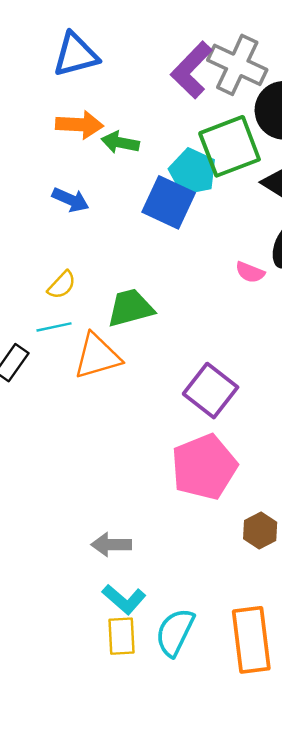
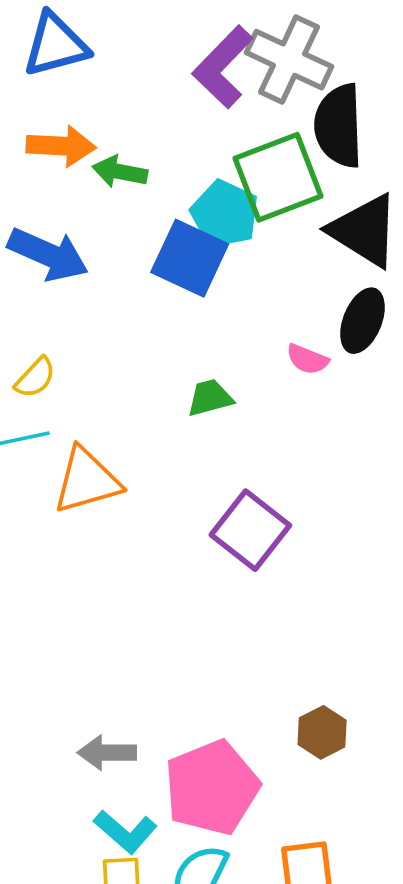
blue arrow: (71, 200) -> (48, 254), size x1.5
green trapezoid: (130, 308) -> (210, 398), moved, size x0.7
pink pentagon: (204, 467) -> (212, 788), moved

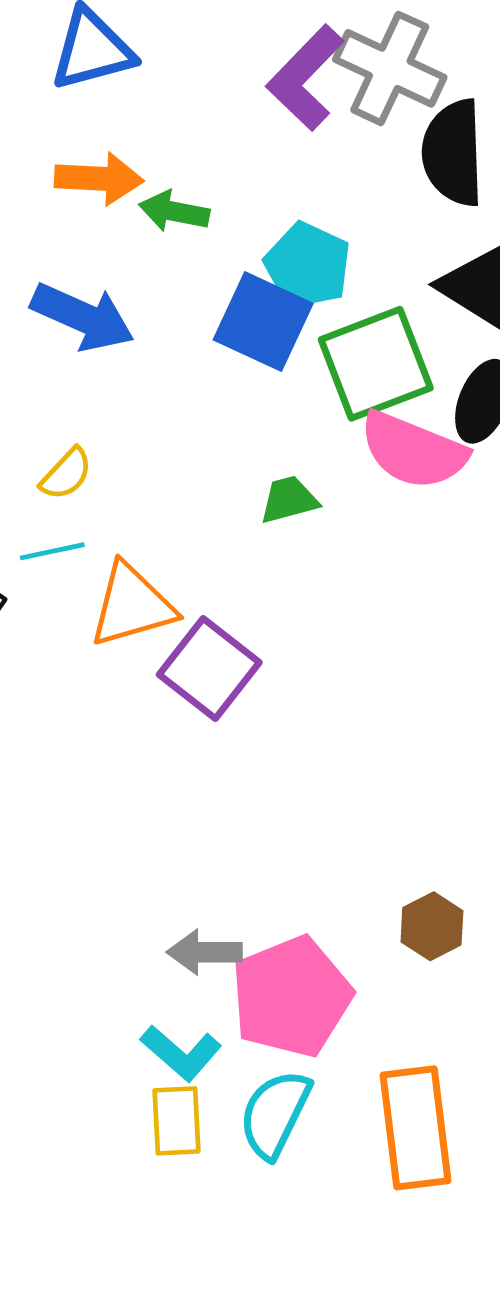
green square: (278, 177) -> (376, 364), moved
pink semicircle: (307, 359) -> (413, 450), size x2.0
purple square: (250, 530) -> (209, 668), moved
gray arrow: (107, 753) -> (205, 952), moved

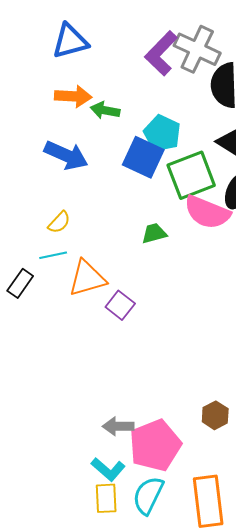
purple square: (209, 668) -> (120, 305), size x0.7

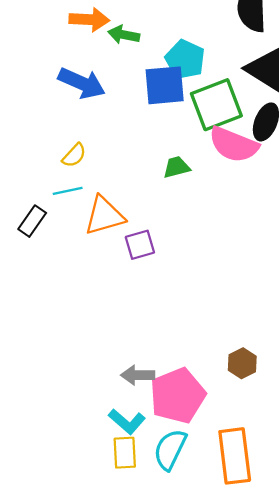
blue square: (143, 157) -> (165, 85), turned -30
purple square: (120, 305) -> (140, 245), turned 36

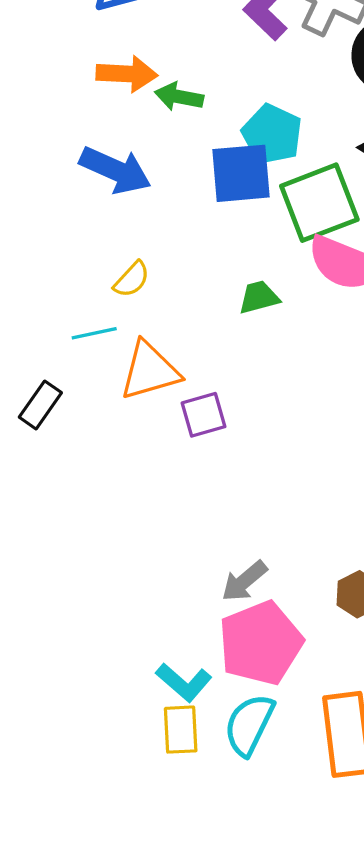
yellow semicircle: (74, 155) -> (132, 279), moved
black rectangle: (32, 221) -> (40, 405), moved
gray arrow: (138, 375) -> (244, 581), moved, turned -40

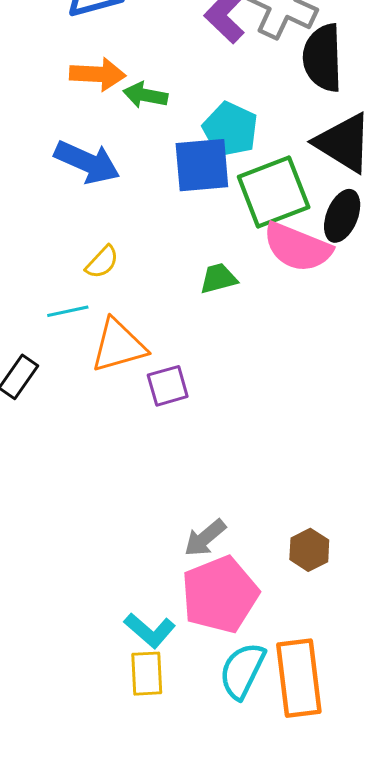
cyan semicircle: (249, 725) -> (242, 671), moved

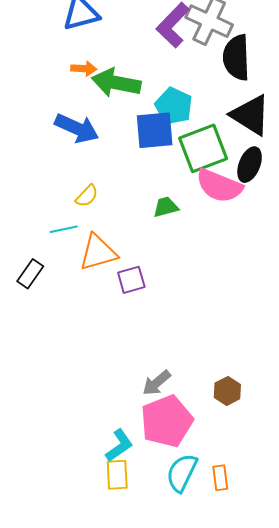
orange arrow: (98, 74) -> (84, 69), size x0.7
green arrow: (145, 95) -> (116, 83), size x1.6
cyan L-shape: (150, 630) -> (119, 445), turned -76
orange rectangle: (299, 678) -> (220, 478), size x0.5

